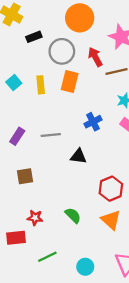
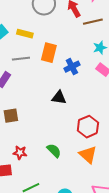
orange rectangle: (70, 81) -> (49, 53), moved
yellow rectangle: (41, 85) -> (25, 34), turned -70
gray line: (51, 135) -> (21, 59), moved

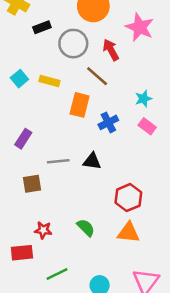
brown line: (93, 22) -> (97, 76), moved, turned 54
gray line: (21, 59) -> (58, 161), moved
orange triangle: (88, 155) -> (128, 233), turned -36

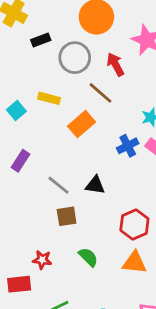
cyan square: (19, 79) -> (16, 111), moved
orange rectangle: (80, 105) -> (82, 124), turned 35
blue cross: (108, 122) -> (128, 146), moved
gray line: (58, 161) -> (58, 185), turned 45
brown square: (32, 184) -> (67, 216), moved

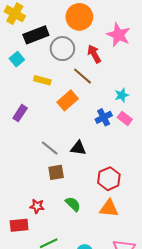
black rectangle: (41, 40) -> (36, 35), size x1.6
cyan square: (16, 111) -> (17, 59), moved
purple rectangle: (20, 161) -> (20, 113), moved

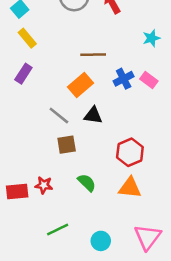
brown line: (83, 76) -> (93, 55), moved, turned -42
yellow rectangle: (42, 80) -> (27, 38), moved, turned 35
cyan star: (122, 95) -> (151, 38), moved
orange rectangle: (68, 100) -> (80, 85), moved
red rectangle: (19, 225) -> (17, 191), moved

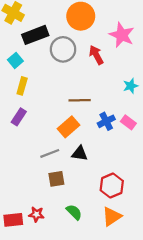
yellow rectangle: (27, 38) -> (22, 86), turned 56
gray line: (59, 115) -> (50, 153), turned -60
orange triangle: (130, 188) -> (112, 217), turned -40

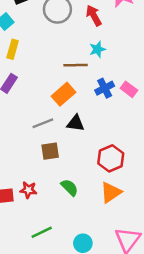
cyan star: (131, 86) -> (97, 49), moved

